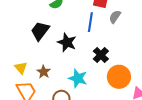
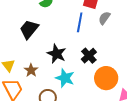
black star: (67, 42) -> (57, 54), moved

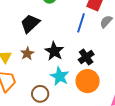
brown star: (31, 70) -> (27, 53), moved
orange circle: (106, 78) -> (88, 81), moved

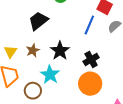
cyan star: (60, 76) -> (50, 75), moved
brown circle: (40, 94) -> (33, 91), moved

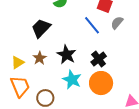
blue line: (89, 25) -> (92, 25), turned -54
yellow triangle: (10, 52) -> (18, 62), turned 32
cyan star: (50, 75) -> (72, 80), moved

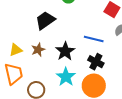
blue line: (92, 25) -> (94, 39), moved, turned -48
black cross: (99, 59) -> (96, 62), turned -35

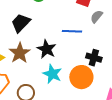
brown star: (38, 50) -> (20, 53), size x1.5
black cross: (96, 62) -> (94, 58), moved

